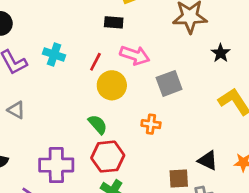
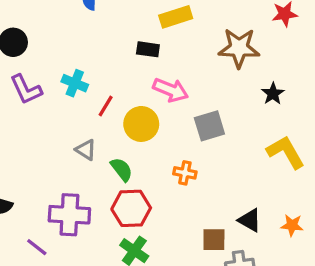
red line: (95, 62) -> (106, 106), moved
gray triangle: (16, 110) -> (86, 150), moved

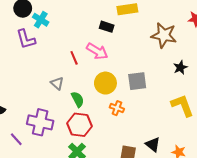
cyan cross: (75, 83) -> (41, 20), moved
pink arrow: (171, 90) -> (97, 51), moved
red line: (106, 106) -> (74, 58), turned -64
yellow circle: (141, 124) -> (105, 83), moved

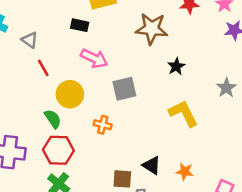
pink arrow: (97, 51) -> (94, 58), moved
gray triangle: (57, 83) -> (30, 40), moved
yellow circle: (105, 83) -> (70, 94), moved

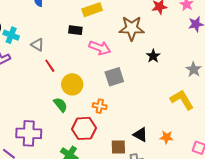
pink arrow: (94, 58) -> (100, 48), moved
yellow L-shape: (183, 113) -> (182, 100), moved
red hexagon: (58, 150) -> (84, 128), moved

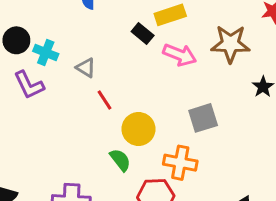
black rectangle: (75, 30) -> (143, 34), moved, turned 32
pink arrow: (100, 48) -> (180, 55), moved
orange cross: (100, 106) -> (180, 163), size x1.5

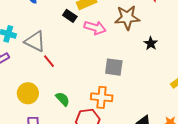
gray triangle: (86, 68) -> (35, 41), size x1.6
gray square: (203, 118) -> (114, 67), turned 30
yellow circle: (138, 129) -> (28, 93), moved

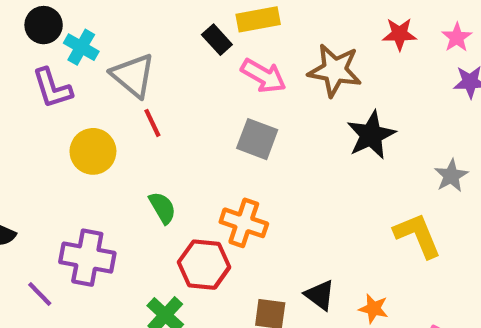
black star: (151, 43) -> (371, 135), size x1.6
gray square: (114, 67) -> (257, 139), moved
yellow circle: (28, 93) -> (93, 151), moved

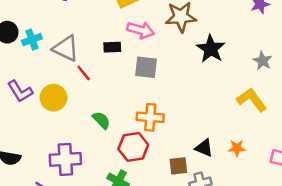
black rectangle: (217, 40) -> (112, 47), moved, turned -36
cyan cross: (81, 47) -> (32, 40), turned -36
purple L-shape: (52, 88) -> (20, 91), moved

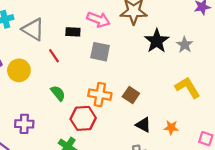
gray star: (263, 61) -> (185, 45), moved
red line: (84, 73) -> (54, 56), moved
purple cross: (65, 159) -> (24, 124), size x0.7
brown square: (178, 166) -> (131, 95), moved, turned 35

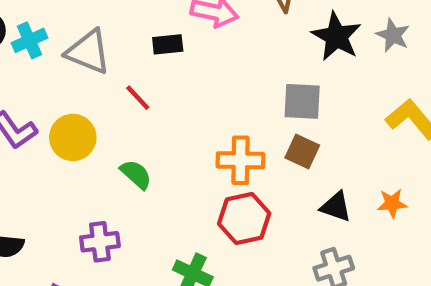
gray square: (100, 52) -> (302, 101), moved
green semicircle: (58, 93) -> (136, 174), moved
red hexagon: (83, 118) -> (244, 219), moved

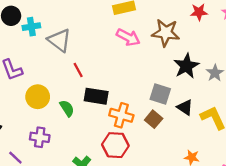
black rectangle: (168, 44) -> (96, 96), moved, size x1.5
yellow circle: (73, 137) -> (38, 97), moved
black triangle: (336, 207) -> (185, 107), moved

